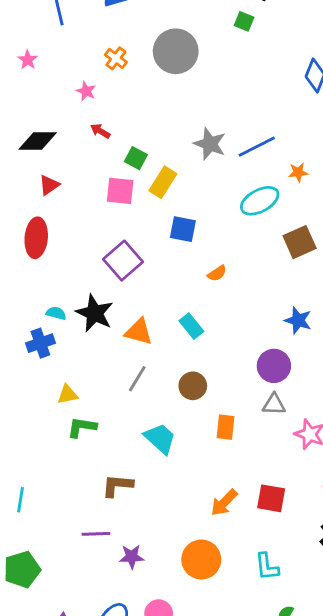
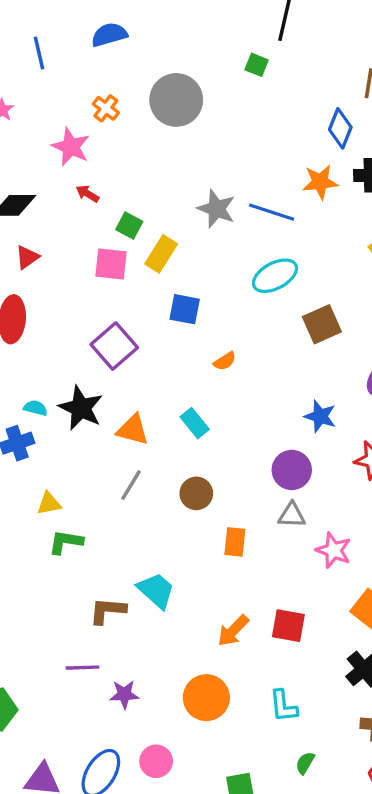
pink star: (86, 91) -> (71, 147), size x1.6
blue line: (257, 147) -> (272, 212), turned 45
orange star: (298, 172) -> (320, 182), moved, size x1.5
cyan trapezoid: (160, 439) -> (156, 590), moved

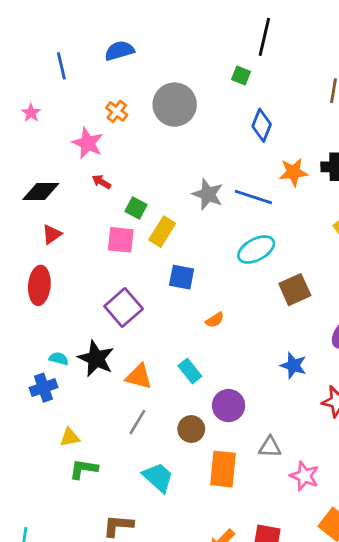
blue diamond: (340, 128) -> (262, 125), moved
purple circle: (292, 470) -> (229, 406), moved
orange rectangle: (235, 542) -> (223, 469), size x1.5
cyan trapezoid: (156, 590) -> (158, 477), moved

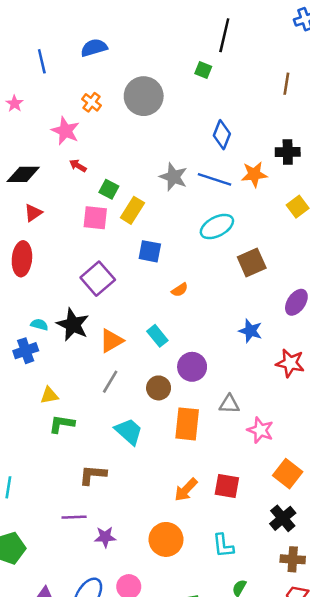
blue diamond: (262, 125) -> (222, 135), moved
orange star: (293, 172) -> (254, 174), moved
orange triangle: (139, 377) -> (111, 341), turned -45

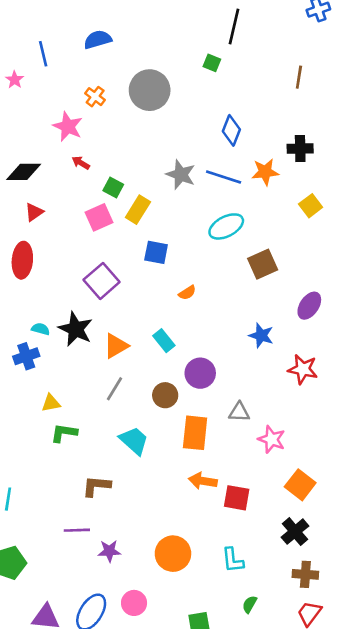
pink star: (15, 104) -> (15, 80), moved
pink square: (95, 218) -> (99, 217), turned -30
orange arrow: (186, 490) -> (203, 481), moved, turned 55

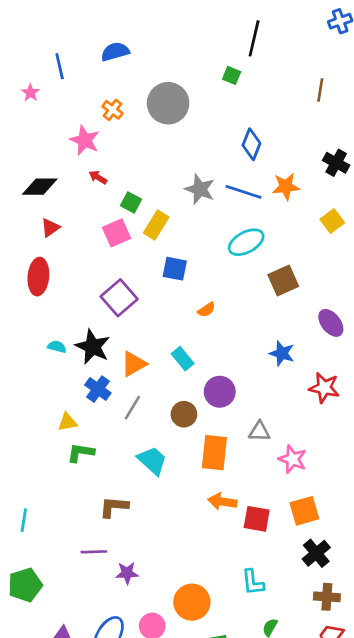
black cross: (300, 149) -> (336, 163), moved, turned 30
purple ellipse: (309, 306) -> (331, 323), turned -72
blue cross: (26, 356) -> (98, 389), moved, turned -35
orange square: (300, 485) -> (304, 511), moved, turned 36
orange circle: (173, 554) -> (192, 602), moved

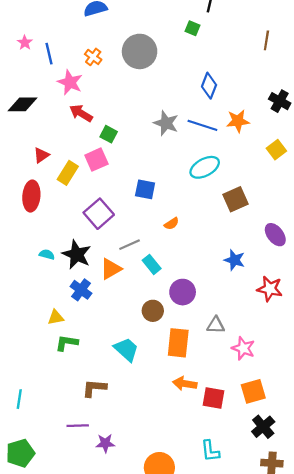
blue line: (60, 66) -> (49, 54), moved
red arrow: (98, 177) -> (81, 113), size x1.5
black diamond: (40, 187) -> (23, 104), moved
yellow rectangle: (156, 225) -> (68, 173), moved
gray line: (132, 408) -> (130, 245), moved, turned 35

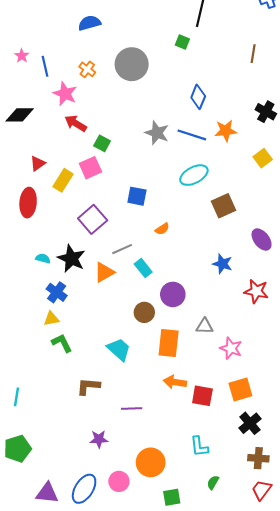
blue cross: (81, 290) -> (57, 292), moved
green L-shape: (67, 343) -> (62, 343), turned 55
purple line: (78, 426) -> (132, 409), moved

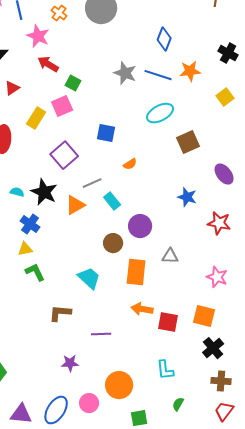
red triangle: (38, 163) -> (12, 88), moved
pink star: (231, 348) -> (217, 277), moved
orange square: (240, 390) -> (204, 316), turned 30

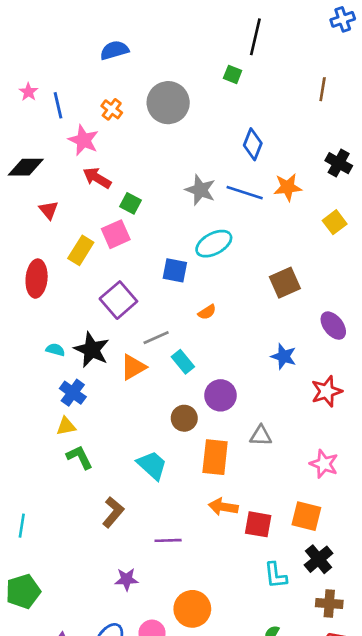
red triangle: (12, 88) -> (49, 210), turned -35
cyan ellipse: (160, 113) -> (214, 244), moved
red star: (219, 223) -> (327, 391), turned -30
brown L-shape: (60, 313) -> (113, 512), turned 125
cyan L-shape: (165, 370) -> (276, 575), moved

